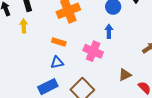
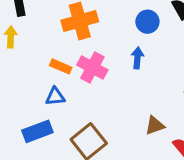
pink cross: (93, 51) -> (92, 68), moved

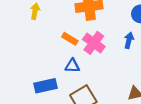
blue triangle: (55, 97) -> (72, 66), moved

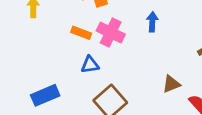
blue rectangle: (45, 86) -> (45, 95), moved

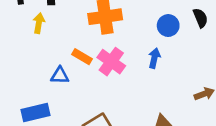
blue triangle: (90, 65) -> (60, 75), moved

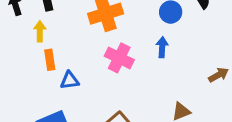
orange rectangle: (82, 57) -> (50, 60), moved, turned 60

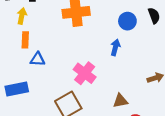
pink cross: (119, 58) -> (85, 73), moved

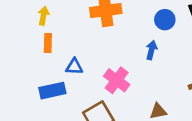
blue triangle: (38, 59) -> (74, 67), moved
blue rectangle: (17, 89) -> (52, 91), moved

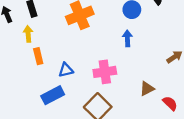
pink cross: (117, 80) -> (105, 72), turned -30

